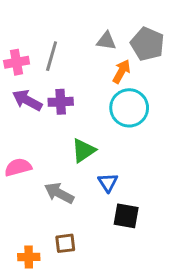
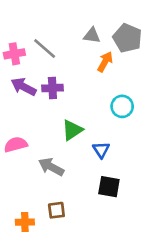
gray line: (52, 56) -> (45, 49), turned -65
cyan circle: (129, 108) -> (122, 106), moved, size x0.7
blue triangle: (108, 182) -> (101, 150), moved

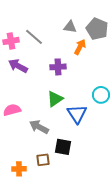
purple cross: (52, 88) -> (58, 67), moved
cyan circle: (122, 106) -> (101, 95), moved
blue triangle: (101, 150) -> (77, 114), size x1.5
black square: (109, 187) -> (63, 147), moved

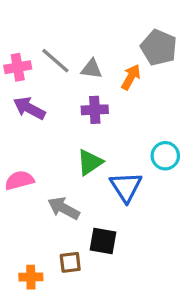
gray triangle: (70, 27) -> (92, 69), moved

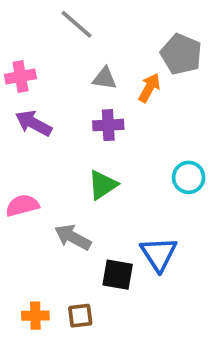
gray line: (55, 61) -> (76, 24), moved
blue triangle: (126, 187) -> (159, 254), moved
brown square: (70, 262) -> (80, 316), moved

